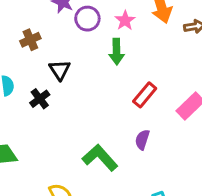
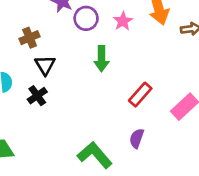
green arrow: (117, 52) -> (101, 59), moved
black triangle: (60, 70) -> (45, 65), moved

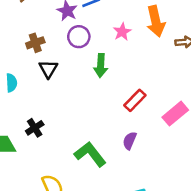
purple circle: (86, 18) -> (79, 37), moved
black cross: (37, 96) -> (35, 128), moved

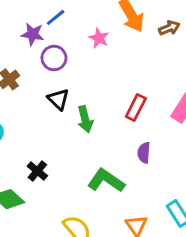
green arrow: (101, 65) -> (85, 119), moved
black triangle: (48, 69) -> (58, 99), moved

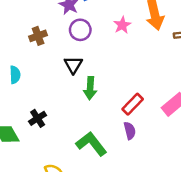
red rectangle: (136, 107) -> (133, 104), moved
purple semicircle: (144, 153) -> (130, 131), turned 144

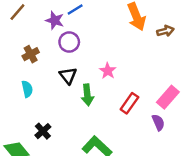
pink star: (122, 25) -> (108, 71), moved
cyan semicircle: (15, 75) -> (27, 89), moved
purple semicircle: (130, 131) -> (158, 122), moved

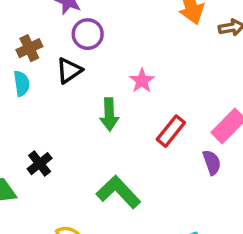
black triangle: (68, 76) -> (69, 70), moved, turned 30
cyan semicircle: (27, 89) -> (22, 83), moved

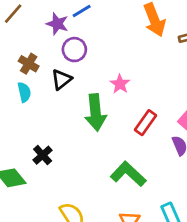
brown cross: (29, 48) -> (29, 64), turned -30
green arrow: (109, 114) -> (96, 112), size x1.4
green L-shape: (118, 192) -> (128, 174), moved

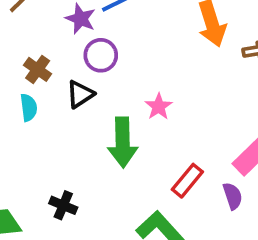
red rectangle: (145, 123) -> (187, 181), moved
black cross: (43, 155) -> (63, 205), moved, turned -30

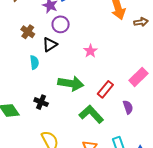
cyan semicircle: (29, 108) -> (34, 62), moved
green arrow: (123, 142) -> (71, 83), moved, turned -80
purple semicircle: (233, 196) -> (128, 107), moved

